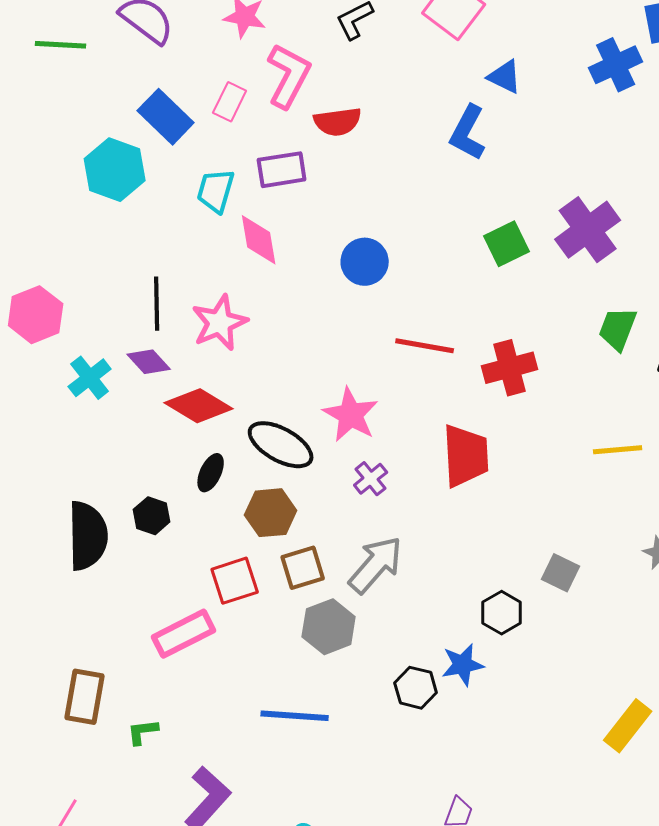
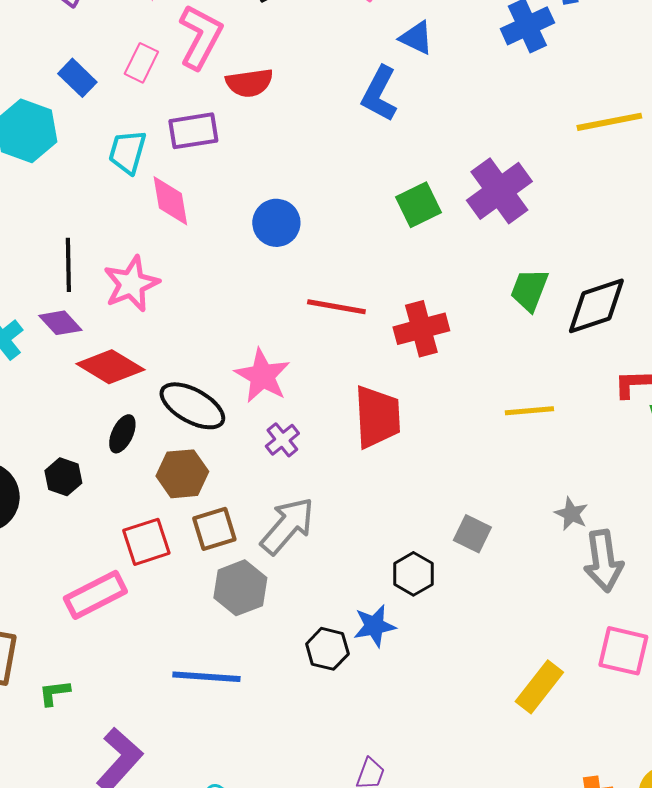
blue rectangle: (166, 117) -> (77, 78), size x0.7

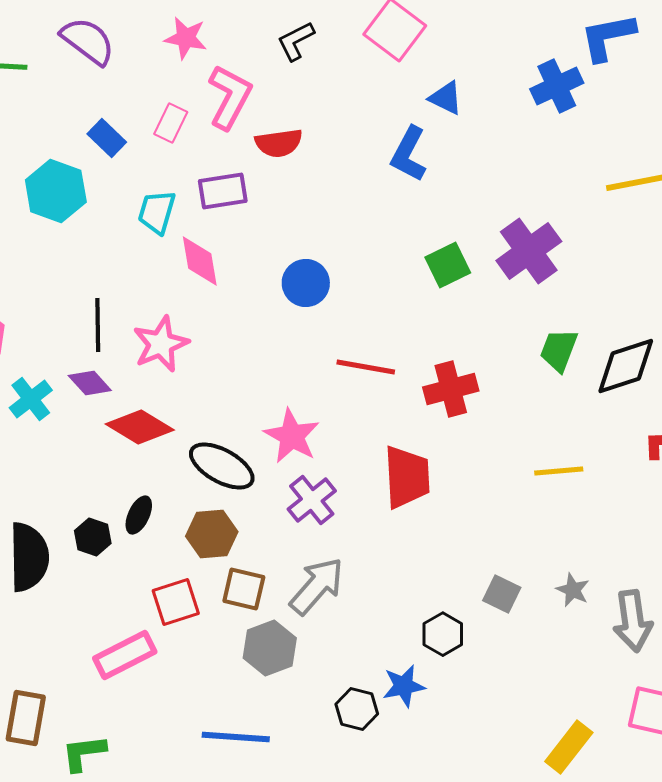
black ellipse: (122, 434) -> (139, 515), moved
purple cross: (282, 440) -> (312, 500), size x1.4
gray star: (571, 514) -> (573, 590), moved
brown square: (214, 529) -> (244, 589), turned 30
green L-shape: (54, 693) -> (84, 753), size x1.4

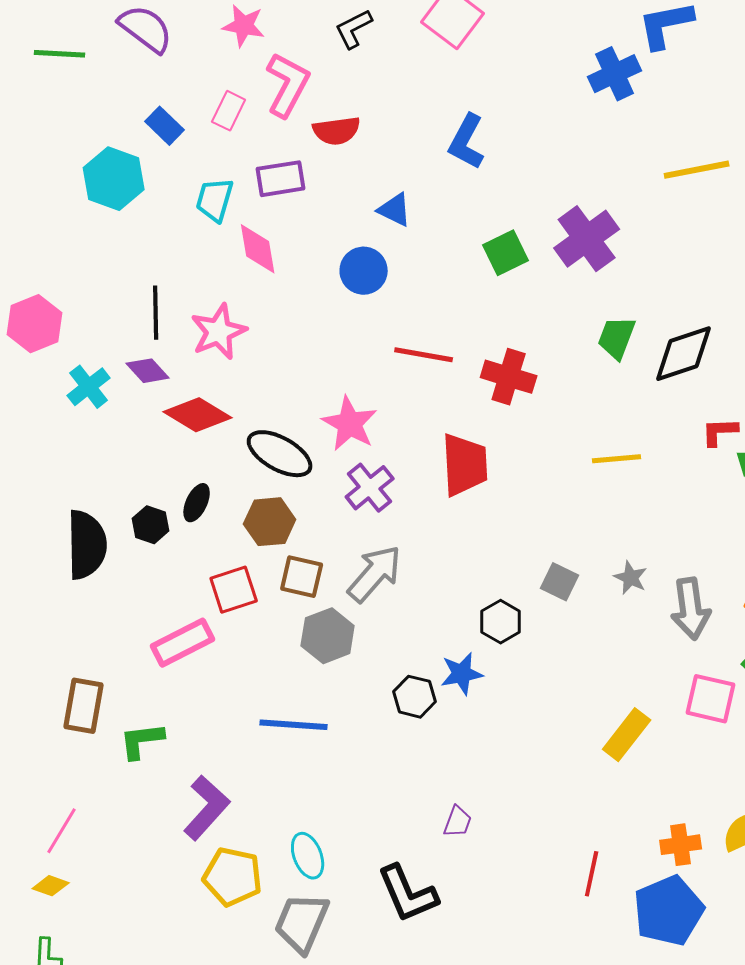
blue triangle: (446, 98) -> (395, 210), moved
red cross: (451, 389) -> (509, 377), turned 32

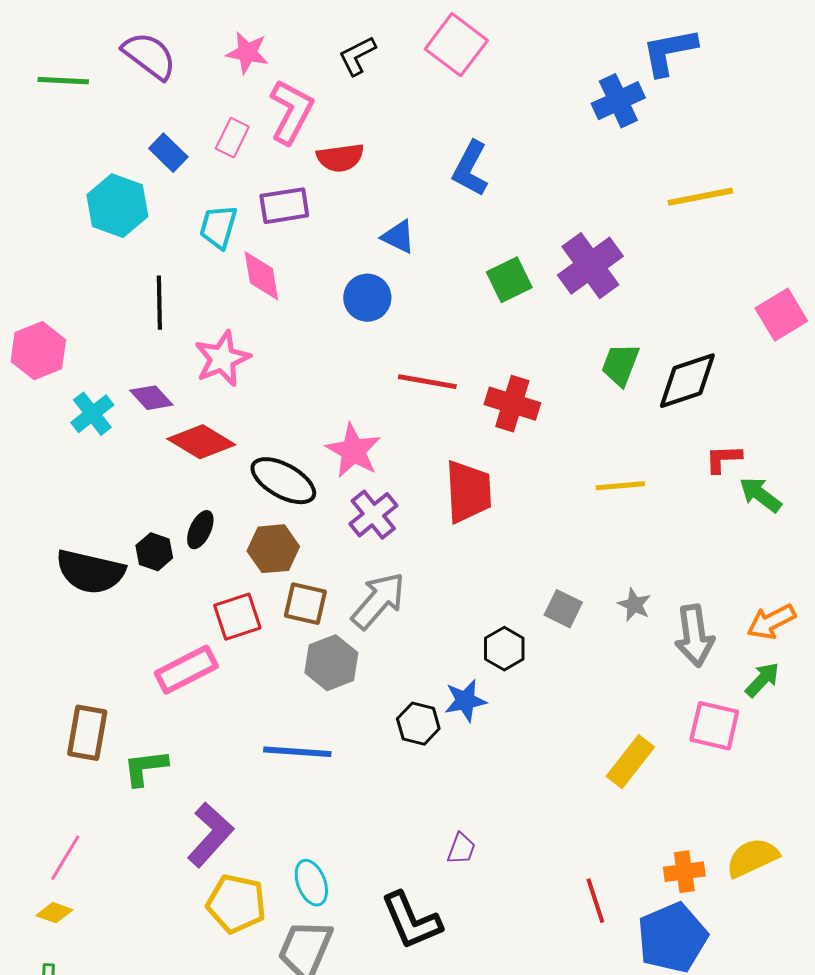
black line: (156, 313) -> (159, 303), moved
black semicircle: (87, 545) -> (90, 572), turned 104
red line: (592, 874) -> (595, 901), turned -30

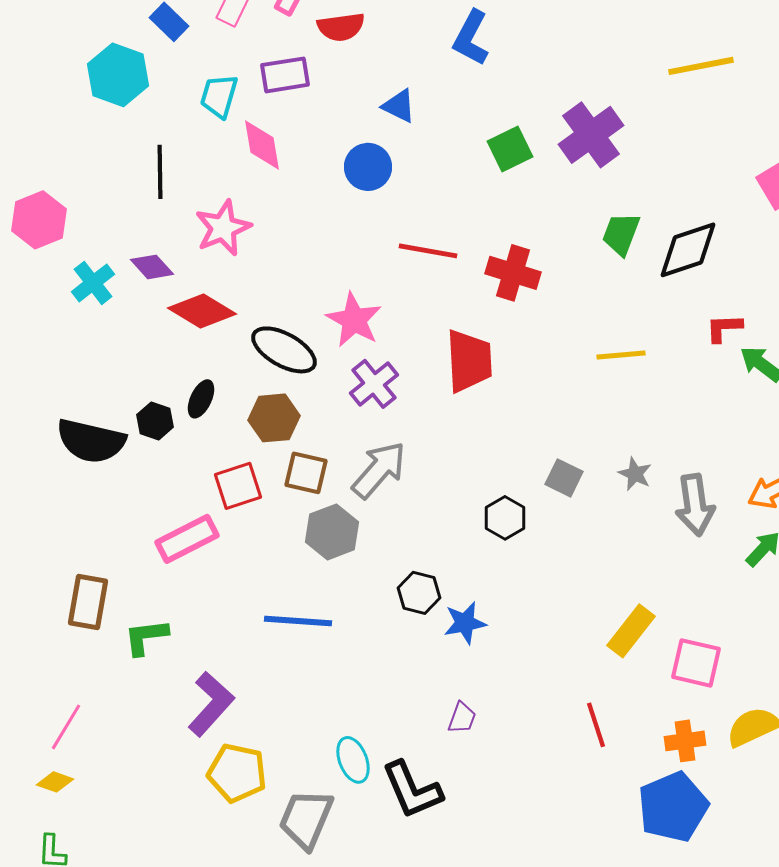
blue star: (465, 701) -> (465, 623), moved
pink square: (714, 726) -> (696, 663), moved
cyan ellipse: (311, 883) -> (353, 760), moved
red line: (595, 901) -> (596, 725), moved

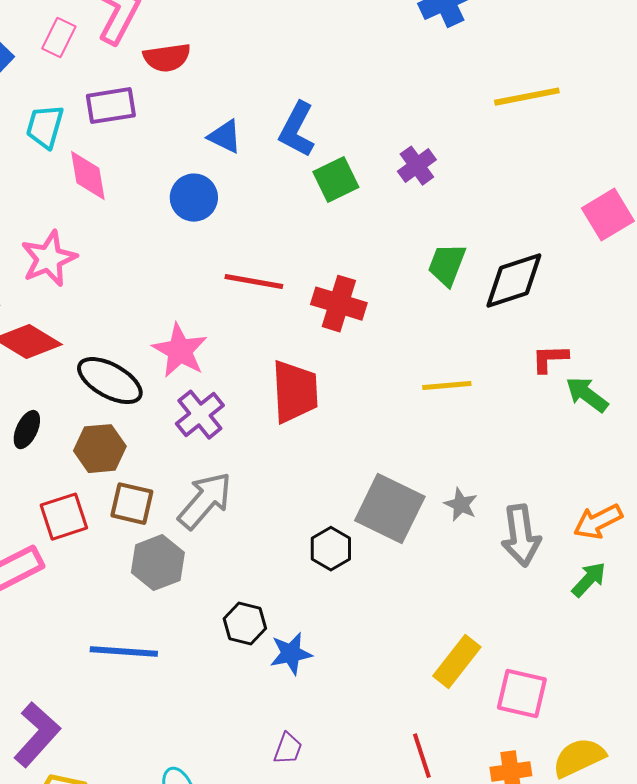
blue L-shape: (471, 38) -> (297, 130), moved
purple cross: (591, 135) -> (417, 166), size x0.6
gray square: (564, 478) -> (390, 509), size x1.8

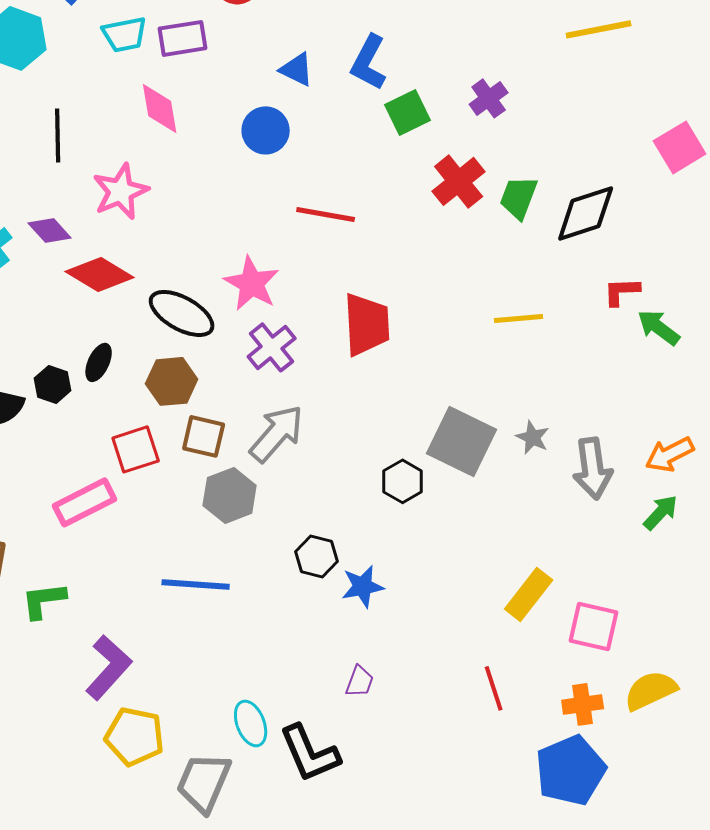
cyan trapezoid: (45, 127) -> (125, 34), moved, turned -117
red cross: (339, 304) -> (459, 181), moved, turned 34

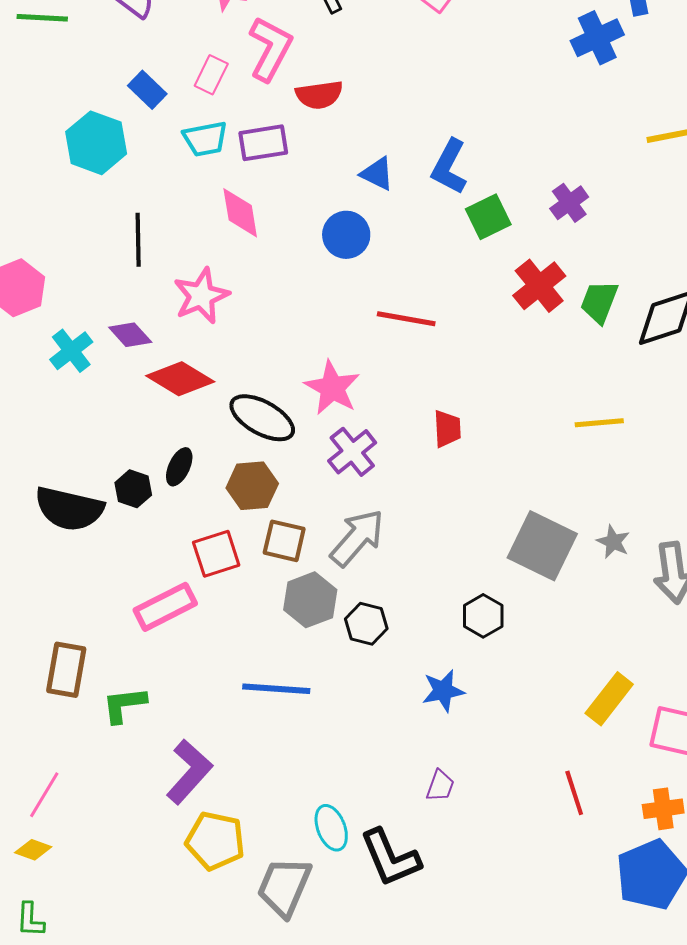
red trapezoid: (367, 324) -> (447, 429), size x0.6
black hexagon: (403, 481) -> (483, 616), moved
black hexagon: (317, 556) -> (366, 624), moved

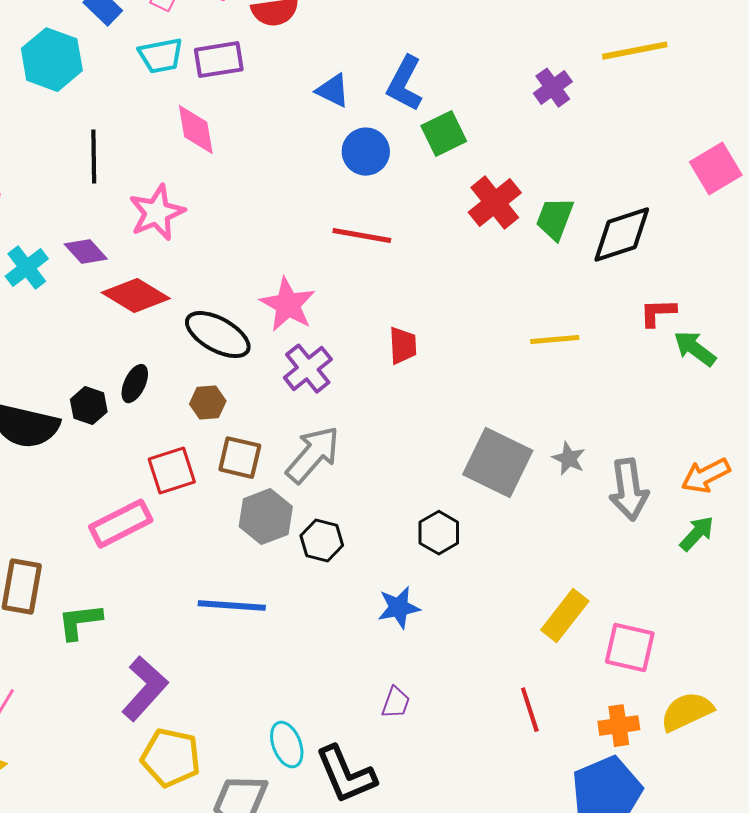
purple cross: (569, 203) -> (553, 88), moved
blue circle: (346, 235) -> (366, 152), moved
brown hexagon: (252, 486) -> (208, 403), size x0.7

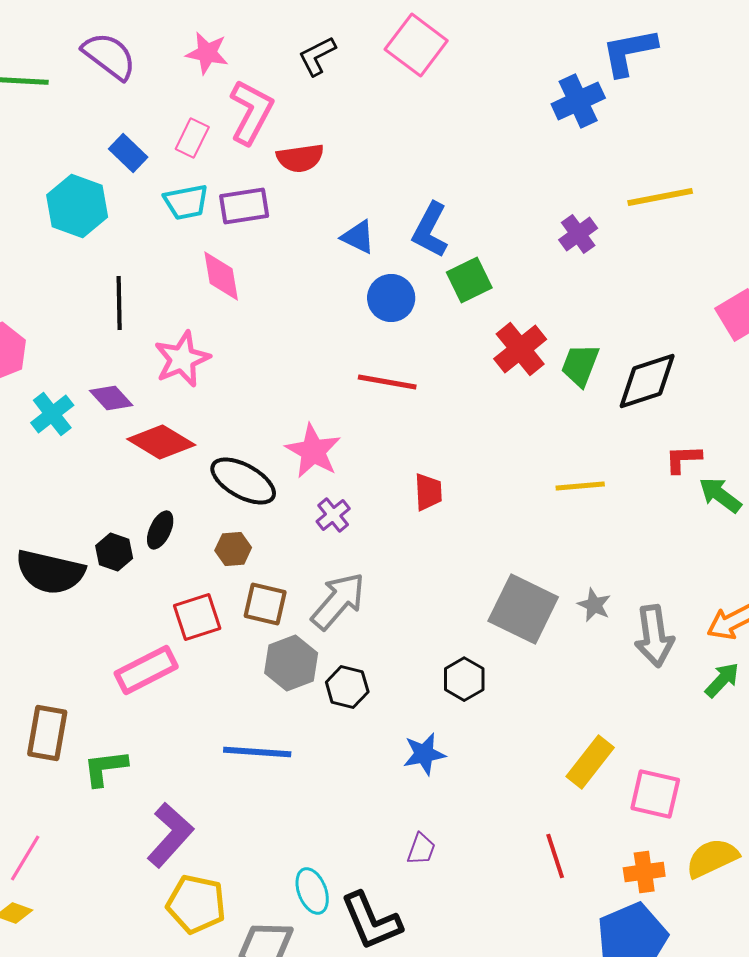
purple cross: (308, 369) -> (333, 515), size x0.7

